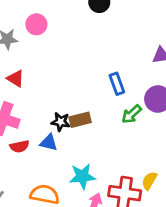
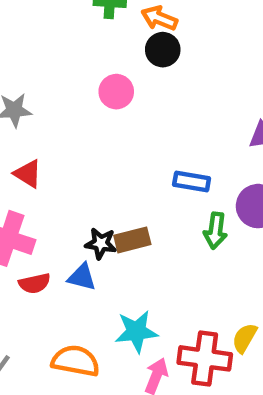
pink circle: (36, 24) -> (116, 92), moved
blue rectangle: (117, 84) -> (192, 182), turned -60
green arrow: (132, 114) -> (215, 231), turned -40

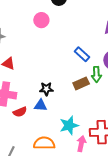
blue rectangle: (192, 182) -> (82, 54), turned 42
brown rectangle: (132, 240) -> (81, 83), moved

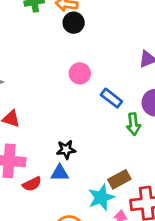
pink circle: (41, 20) -> (80, 73), moved
brown rectangle: (81, 83) -> (119, 179), moved

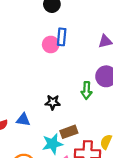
blue rectangle: (111, 98) -> (62, 37), moved, turned 49
black star: (66, 150) -> (53, 102), moved

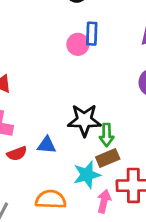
green arrow: (87, 90) -> (107, 135), moved
black star: (53, 102) -> (84, 120), size x1.6

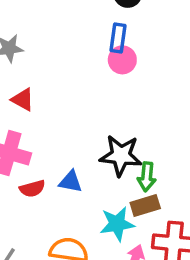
blue rectangle: (92, 34) -> (118, 38), moved

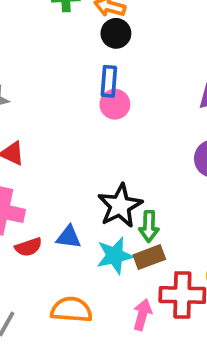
black star: (121, 155) -> (120, 206), turned -30
cyan star: (117, 224) -> (115, 256), moved

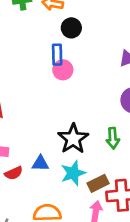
black circle: (116, 33) -> (71, 28), moved
green arrow: (149, 226) -> (113, 138), moved
brown rectangle: (149, 257) -> (98, 183), moved

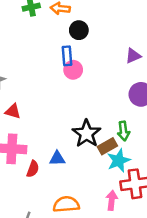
red semicircle: (14, 173) -> (33, 169), turned -42
cyan star: (73, 173) -> (119, 160), moved
brown rectangle: (98, 183) -> (107, 146), moved

